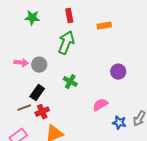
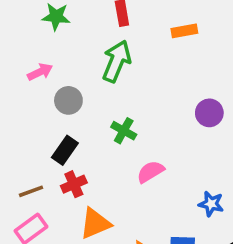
pink arrow: (21, 63) -> (40, 72), moved, turned -32
pink semicircle: (100, 105) -> (150, 172), moved
brown line: (24, 108) -> (31, 191), moved

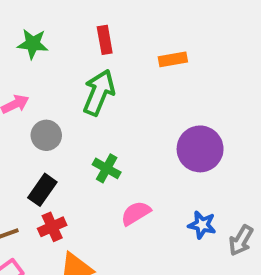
purple circle: (209, 113) -> (200, 149), size x1.5
blue star: (211, 204) -> (202, 225), moved

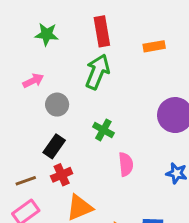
red rectangle: (105, 40) -> (102, 31), size x1.4
pink semicircle: (136, 213) -> (126, 164), turned 115

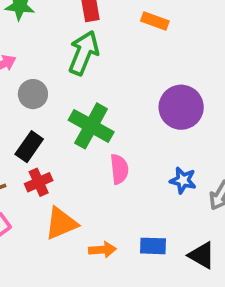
orange rectangle: (154, 46) -> (155, 21), turned 30
green cross: (103, 130) -> (91, 126), size x1.6

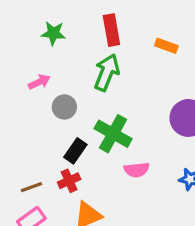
black rectangle: (29, 147) -> (75, 151), moved
pink semicircle: (119, 169) -> (137, 170), turned 90

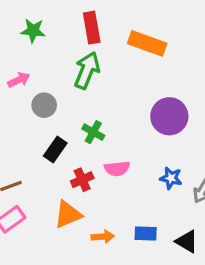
orange rectangle: (166, 46) -> (147, 43), size x1.6
green cross: (113, 134) -> (93, 132), size x0.6
red cross: (69, 181) -> (82, 180), moved

